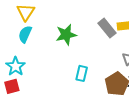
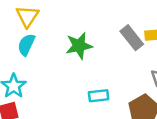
cyan rectangle: (82, 73) -> (99, 96), turned 70

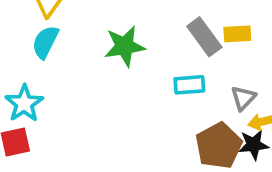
cyan rectangle: (99, 96) -> (189, 85), moved

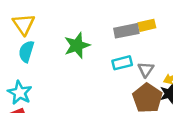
gray rectangle: (204, 37) -> (126, 31), turned -55
gray triangle: (243, 98) -> (146, 69), moved

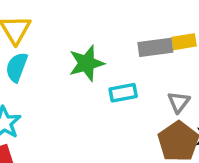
cyan rectangle: (122, 63) -> (123, 93), moved

